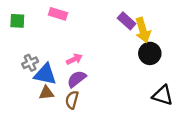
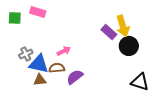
pink rectangle: (58, 14) -> (38, 12), moved
purple rectangle: (127, 21) -> (109, 32), moved
purple semicircle: (77, 79) -> (75, 77), moved
brown semicircle: (72, 100) -> (57, 68), moved, turned 70

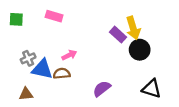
pink rectangle: (38, 12) -> (54, 16), moved
purple semicircle: (75, 77) -> (102, 89), moved
brown triangle: (40, 80) -> (26, 94), moved

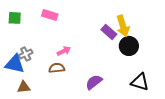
blue triangle: (42, 69) -> (15, 64), moved

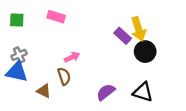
gray cross: (26, 54) -> (19, 55), moved
brown semicircle: (57, 68) -> (64, 76), turned 77
black triangle: (140, 82) -> (143, 92), moved
brown triangle: (24, 87) -> (44, 91), moved, turned 32

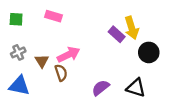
black circle: (145, 52) -> (149, 52), moved
pink arrow: (72, 57) -> (68, 55), size x1.5
blue triangle: (17, 72) -> (19, 86), moved
brown triangle: (44, 91) -> (42, 61), moved, turned 32

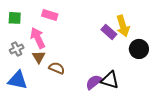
pink arrow: (68, 55) -> (38, 38), moved, turned -90
brown semicircle: (61, 73) -> (57, 68), turned -49
black triangle: (136, 88) -> (110, 80), moved

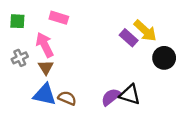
yellow arrow: (123, 26) -> (145, 31), turned -30
brown semicircle: (57, 68) -> (67, 98), moved
blue triangle: (18, 80) -> (45, 95), moved

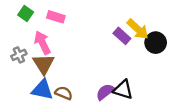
green square: (17, 21) -> (26, 13), moved, turned 32
black circle: (164, 58) -> (156, 43), moved
brown triangle: (46, 67) -> (44, 64), size x1.5

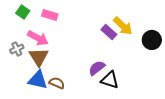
pink arrow: (42, 43) -> (38, 38), turned 145
black circle: (156, 43) -> (152, 40), moved
purple semicircle: (105, 92) -> (97, 68), moved

